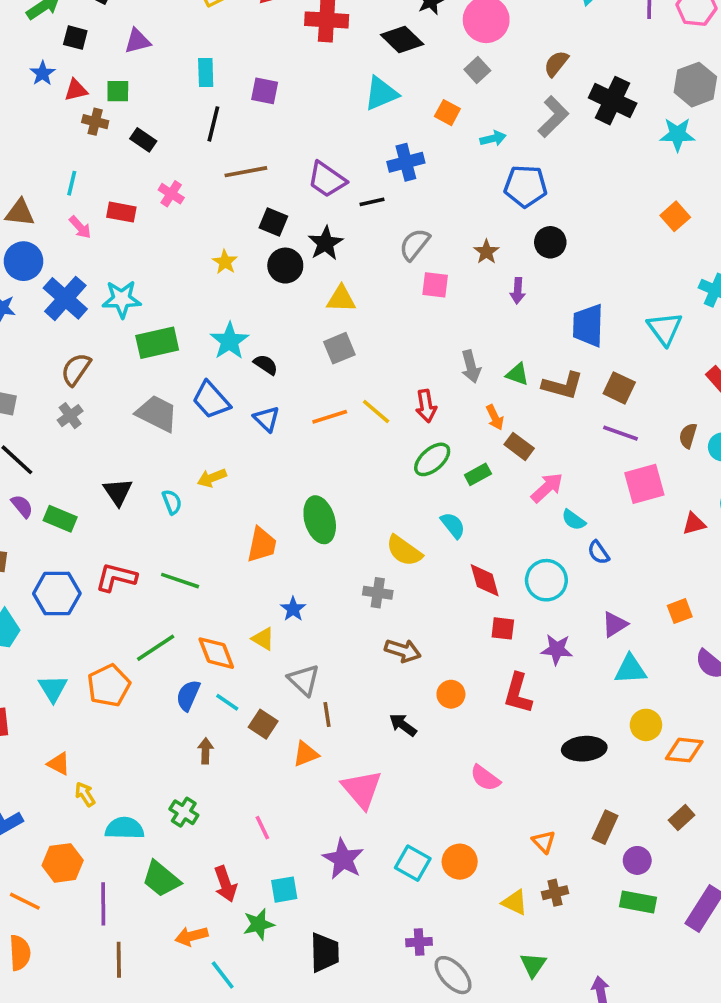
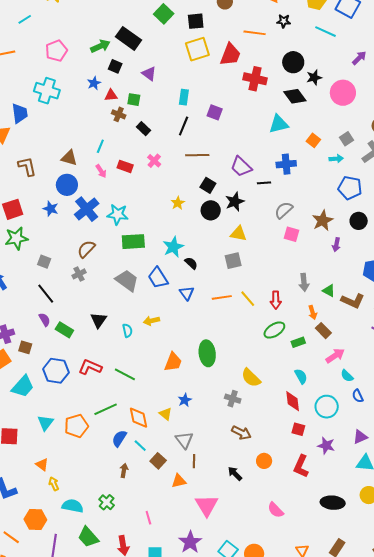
purple triangle: (137, 41) -> (149, 74), turned 42
gray square: (477, 70) -> (346, 139), moved
brown star: (486, 252) -> (323, 221), size x1.5
cyan semicircle: (453, 525) -> (301, 376), moved

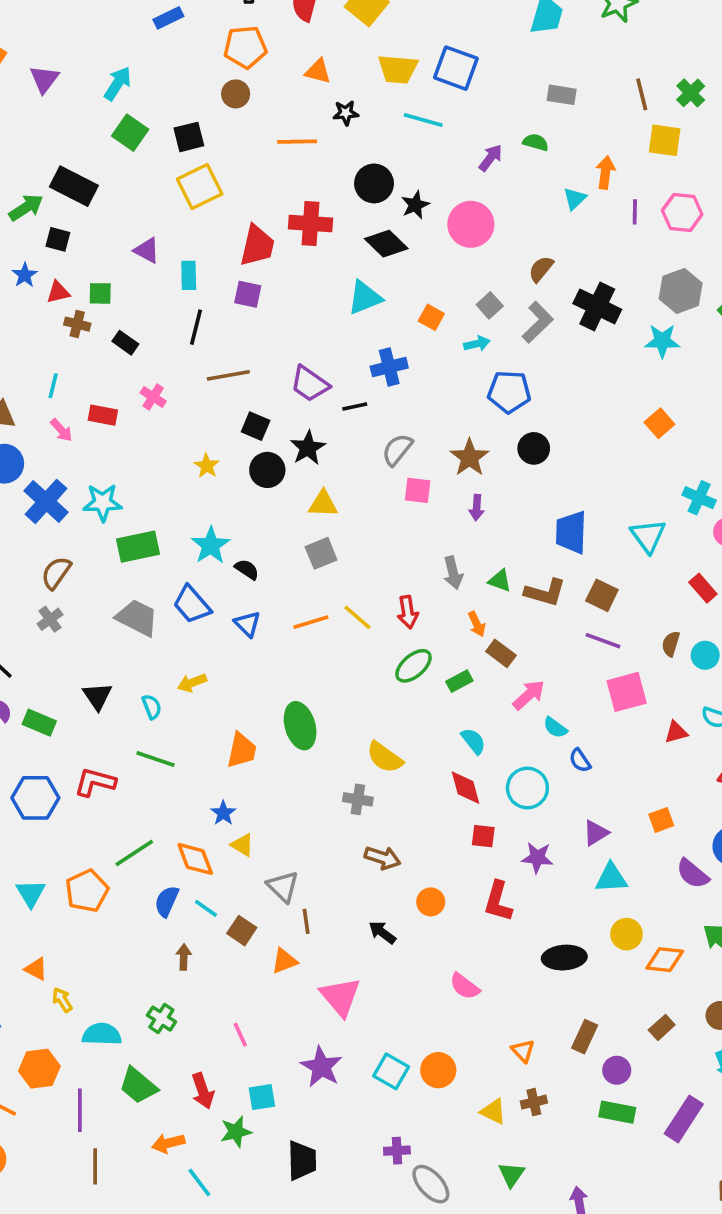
red trapezoid: (230, 55) -> (257, 246), moved
purple triangle: (149, 74) -> (147, 250), moved
purple arrow: (336, 245) -> (477, 508), moved
green line: (125, 374) -> (155, 759), moved
blue star: (185, 400) -> (223, 813), moved

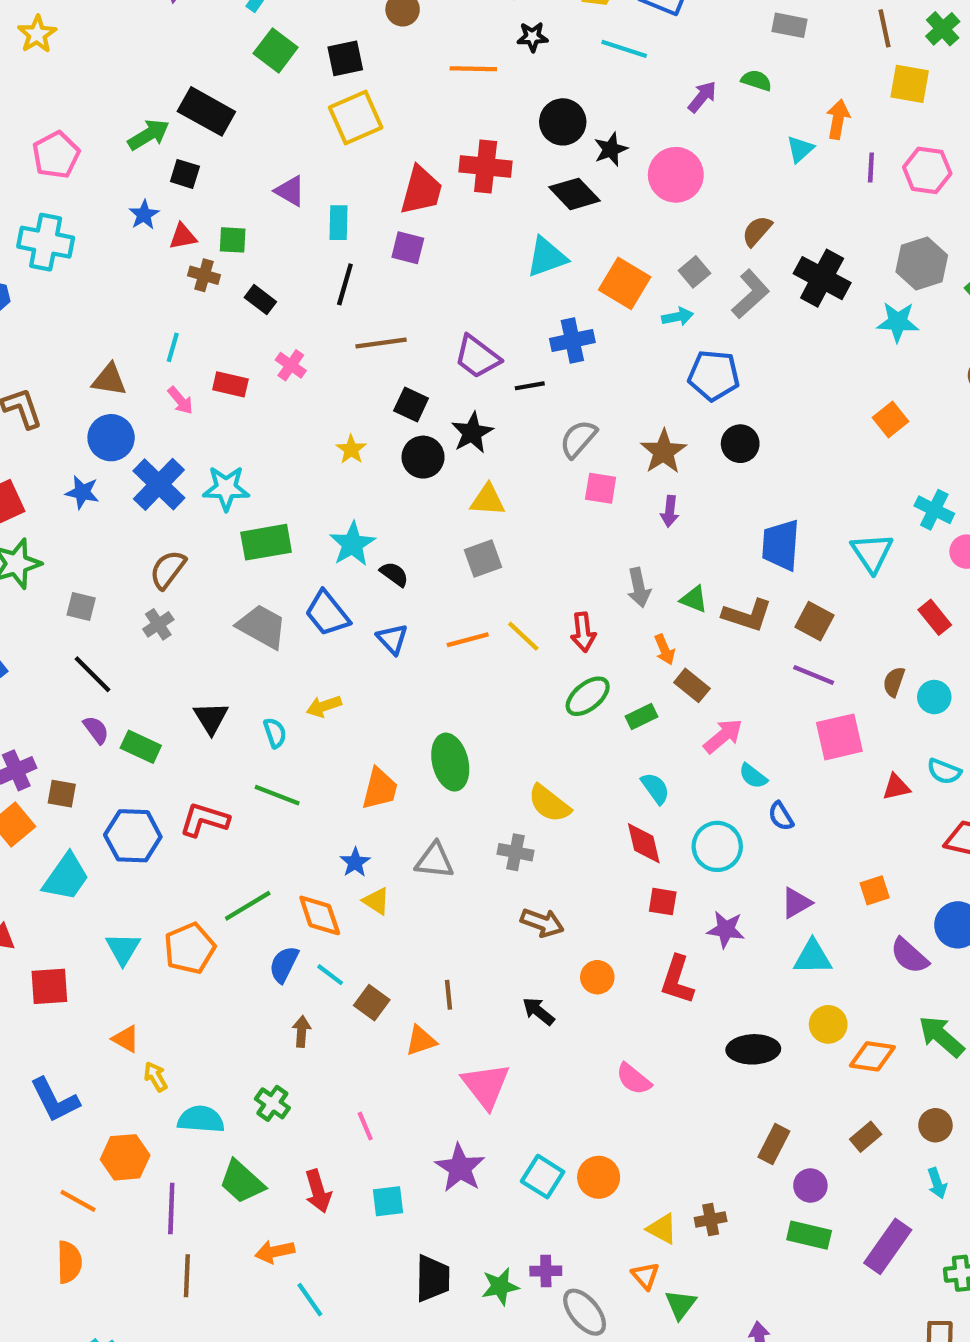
orange square: (431, 317) -> (625, 283), size x1.6
gray triangle: (283, 887) -> (435, 861), moved, turned -40
orange triangle: (523, 1051) -> (645, 1276), moved
green star: (236, 1132) -> (500, 1286), moved

